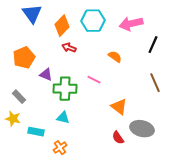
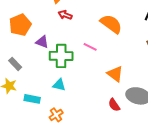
orange semicircle: (115, 57) -> (111, 24), size x1.6

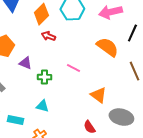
orange semicircle: (111, 24) -> (107, 47), moved
green cross: (61, 56) -> (44, 77), size x0.6
red semicircle: (114, 105) -> (89, 127), moved

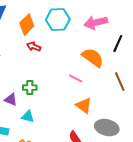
purple triangle: (25, 63) -> (11, 100), moved
pink line: (73, 68) -> (76, 79), moved

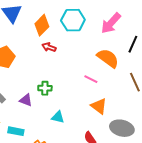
pink arrow: (96, 23) -> (111, 23), turned -35
cyan triangle: (28, 117) -> (58, 117), moved

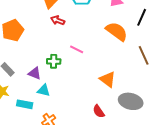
pink line: (91, 79) -> (77, 49), moved
cyan triangle: (58, 117) -> (44, 90), moved

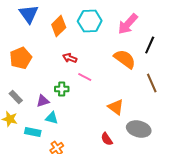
red arrow: (58, 20) -> (70, 58), moved
purple triangle: (35, 73) -> (43, 101), turned -40

